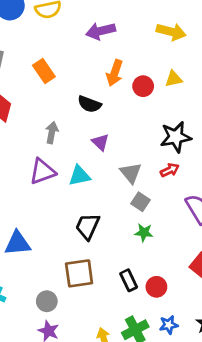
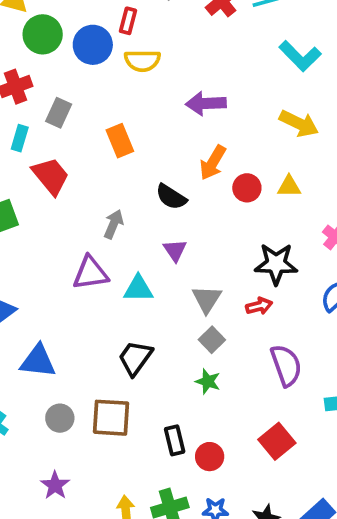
gray circle: (47, 301) -> (60, 418), moved

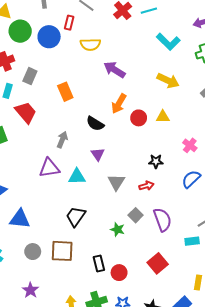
yellow semicircle: (142, 61) -> (90, 44), moved
purple arrow: (206, 103) -> (114, 70), turned 35
black star: (276, 264) -> (156, 161), size x0.6
gray square: (212, 340) -> (136, 215), moved

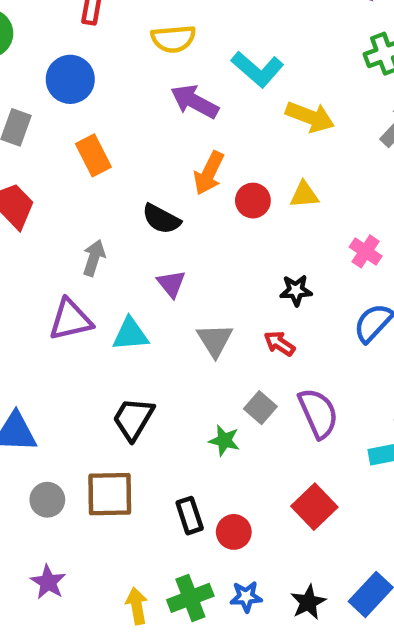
blue circle: (49, 37) -> (70, 79), moved
cyan L-shape: (168, 42) -> (257, 69), moved
yellow semicircle: (90, 44) -> (173, 39), moved
red arrow: (146, 186) -> (279, 343), turned -128

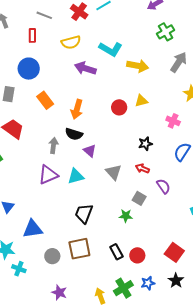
orange arrow: (209, 173) -> (77, 109), moved
black semicircle: (161, 219) -> (74, 134), moved
purple semicircle: (318, 413) -> (163, 186), moved, size x0.7
red square: (314, 507) -> (174, 252), moved

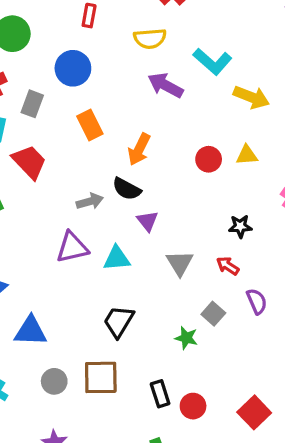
gray arrow: (53, 146) -> (90, 201), turned 56

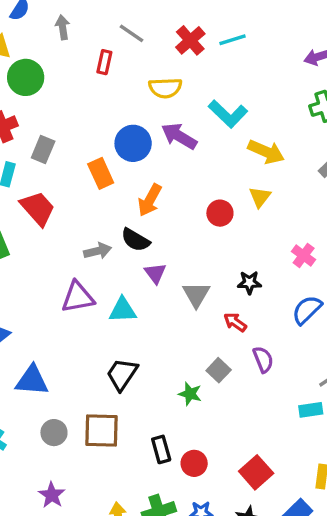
blue circle: (73, 68) -> (133, 143), moved
yellow triangle: (247, 155) -> (260, 197), moved, turned -50
gray triangle: (180, 263) -> (196, 294), moved

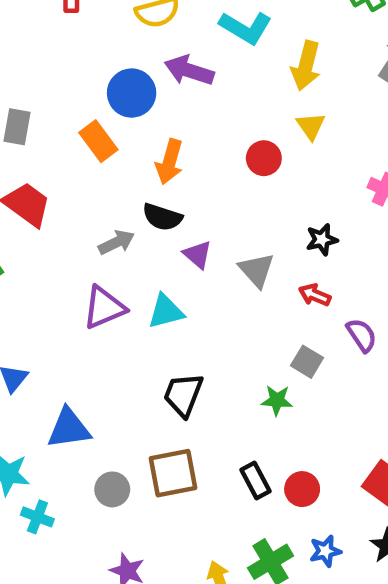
yellow arrow: (266, 152) -> (306, 66), turned 93

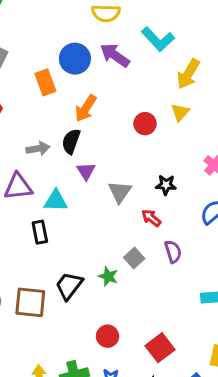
black semicircle: (162, 217) -> (71, 141), turned 75
black trapezoid: (183, 395) -> (69, 286), moved
black rectangle: (256, 481) -> (40, 232), moved

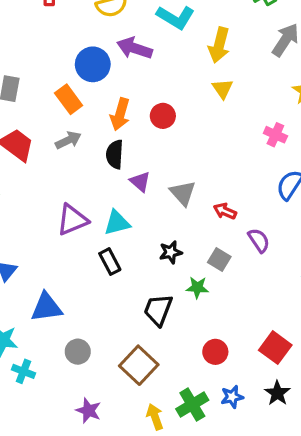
red circle: (145, 124) -> (163, 116), moved
gray arrow: (38, 149) -> (68, 140), moved
black star: (166, 185) -> (171, 252), moved
brown square: (30, 302) -> (139, 365), moved, turned -36

